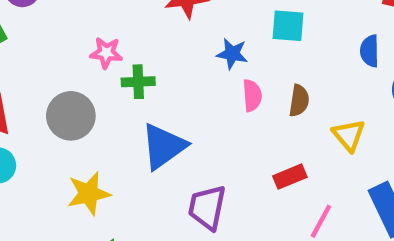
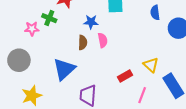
green cross: (138, 82) -> (49, 18), moved, turned 32
brown semicircle: (299, 101) -> (83, 43), moved
yellow triangle: (349, 135) -> (151, 65), moved

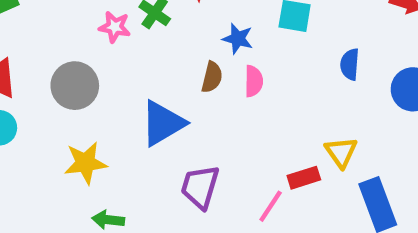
blue semicircle: (155, 13) -> (350, 64), moved
red rectangle: (125, 76) -> (304, 178), moved
pink line: (142, 95) -> (271, 206), moved

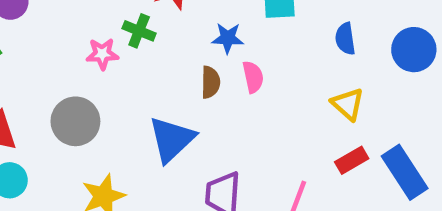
yellow triangle: (341, 152) -> (348, 104), moved
red rectangle: (304, 178) -> (352, 160), moved

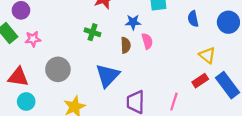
green cross: (139, 31) -> (93, 32), moved
pink star: (102, 54) -> (33, 39), moved
yellow triangle: (348, 104) -> (207, 55), moved

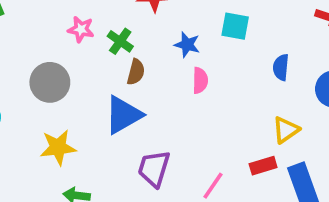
pink star: (33, 39) -> (81, 29), moved
brown semicircle: (126, 45) -> (136, 72), moved
yellow triangle: (207, 55) -> (286, 130), turned 30

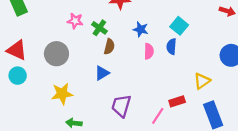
cyan square: (235, 26) -> (179, 26), moved, turned 30
blue semicircle: (281, 67) -> (171, 47), moved
blue triangle: (123, 115) -> (102, 73), size x0.6
red rectangle: (263, 166) -> (177, 101), moved

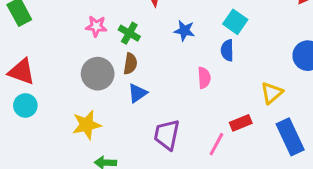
brown semicircle: (109, 47) -> (130, 64), moved
pink semicircle: (149, 51) -> (204, 78), moved
gray circle: (56, 54) -> (98, 74), moved

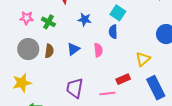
brown semicircle: (130, 64) -> (49, 51), moved
blue triangle: (137, 93) -> (73, 49), moved
pink line: (216, 144) -> (107, 94), turned 56

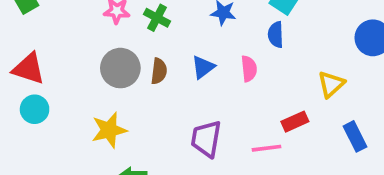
blue rectangle: (156, 88) -> (355, 136), size x0.7

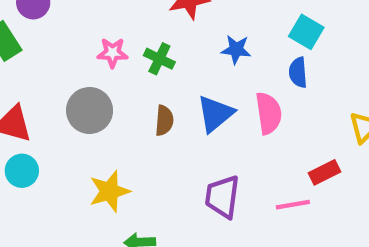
blue triangle: (203, 67) -> (215, 114), size x1.4
gray circle: (120, 68) -> (90, 110), moved
pink semicircle: (249, 69) -> (269, 113), size x1.4

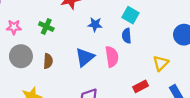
pink star: (112, 53) -> (14, 27), moved
green cross: (159, 59) -> (46, 26), moved
brown semicircle: (164, 120) -> (48, 61), moved

